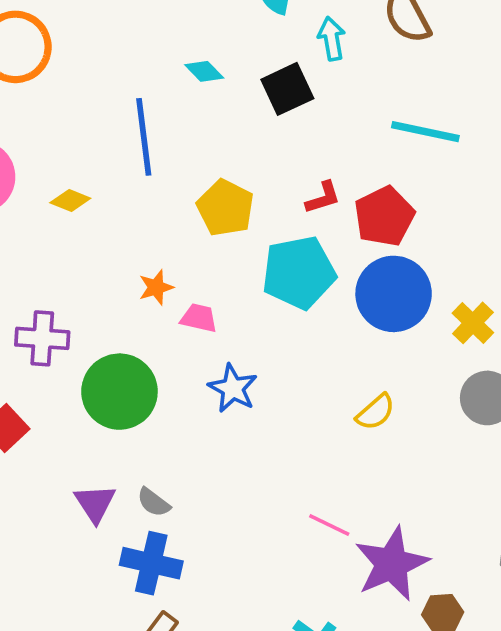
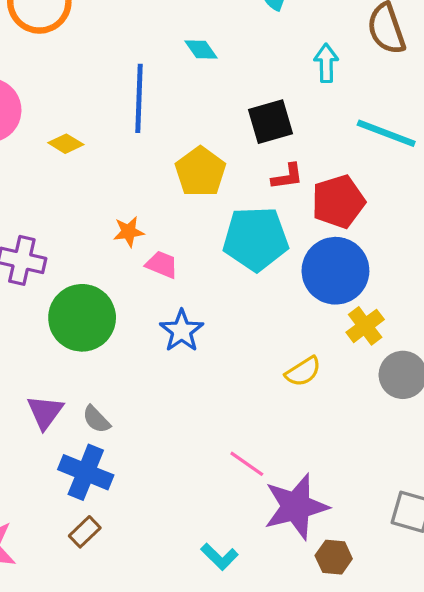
cyan arrow: (332, 39) -> (326, 63), moved
black square: (287, 89) -> (271, 122), moved
yellow cross: (473, 323) -> (365, 326), moved

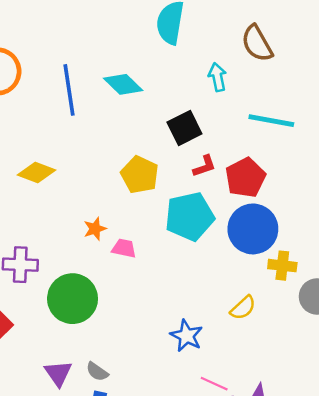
cyan diamond: (201, 50) -> (123, 84), size x1.5
blue line: (139, 98) -> (69, 90), moved
yellow diamond: (66, 144) -> (36, 173), size x1.4
yellow cross: (365, 326) -> (282, 266), turned -36
blue star: (182, 331) -> (186, 336), moved

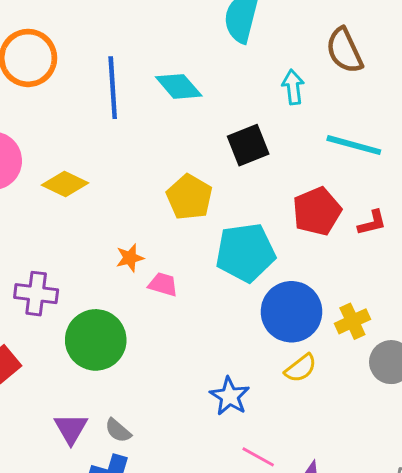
red L-shape: (204, 166) -> (372, 223), moved
blue circle: (253, 229) -> (291, 312), moved
yellow cross: (282, 266) -> (352, 321), turned -36

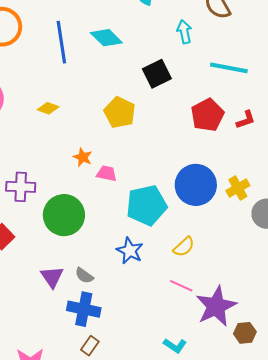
yellow diamond: (65, 184) -> (48, 108), moved, size x0.7
cyan pentagon: (245, 253) -> (146, 205), moved
orange star: (130, 258) -> (83, 157), turned -30
yellow semicircle: (301, 368) -> (184, 247), moved
blue star: (230, 396) -> (130, 251), moved

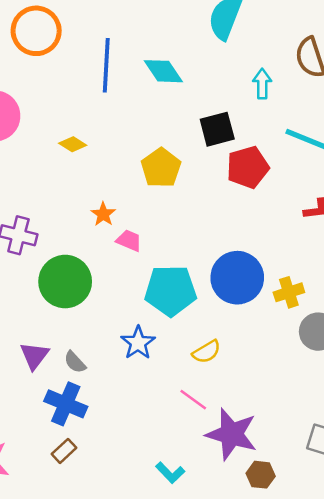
red pentagon: (207, 115) -> (248, 167), moved
purple star: (216, 306) -> (232, 434), turned 30

